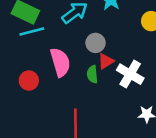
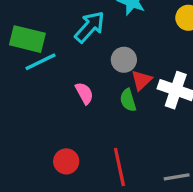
pink semicircle: (60, 62) -> (84, 93), size x0.6
red circle: (29, 81) -> (66, 161), moved

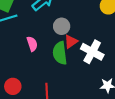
green semicircle: (128, 100) -> (60, 53), size x1.5

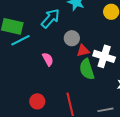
red triangle: (71, 42) -> (83, 51), turned 32
green semicircle: (60, 53) -> (87, 69), moved

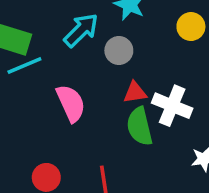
gray circle: (72, 38) -> (119, 51), moved
pink semicircle: (48, 59) -> (71, 103), size x1.5

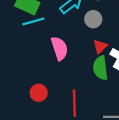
red triangle: (135, 92) -> (100, 46), turned -42

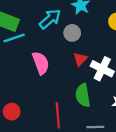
green semicircle: (100, 68) -> (83, 95), moved
red circle: (39, 93) -> (12, 112), moved

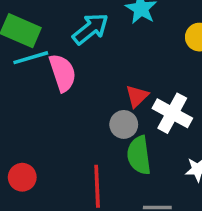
gray circle: (72, 33) -> (124, 124), moved
pink semicircle: (41, 63) -> (63, 73), moved

